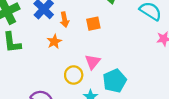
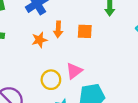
orange arrow: (65, 20) -> (58, 29), moved

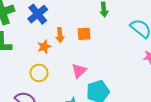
yellow circle: (51, 80) -> (39, 73), moved

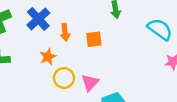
orange arrow: (60, 35) -> (65, 32), moved
yellow circle: (39, 73) -> (64, 78), moved

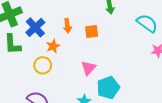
blue cross: (38, 19) -> (35, 27), moved
yellow circle: (64, 78) -> (43, 65), moved

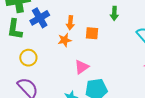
orange star: (53, 46) -> (65, 40), moved
yellow circle: (43, 65) -> (28, 58), moved

